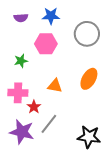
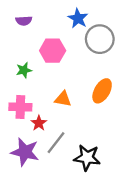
blue star: (51, 16) -> (78, 18), moved, turned 30
black star: (89, 137) -> (87, 158), moved

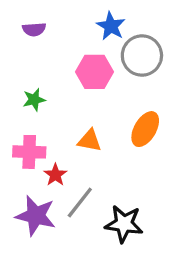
pink hexagon: (53, 51) -> (95, 72), moved

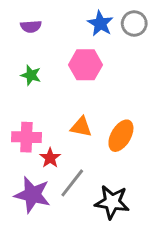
gray circle: (142, 56) -> (134, 24), moved, size x0.7
green star: (34, 100) -> (31, 75), moved, turned 30
orange ellipse: (145, 129) -> (121, 136), moved

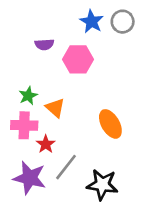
purple semicircle: (31, 26) -> (44, 44), moved
green star: (31, 75) -> (28, 96), moved, turned 30
orange triangle: (81, 127) -> (55, 108), moved, turned 30
orange ellipse: (121, 136) -> (110, 124), turned -60

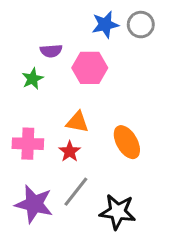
blue star: (92, 22) -> (105, 25), turned 30
green star: (28, 96) -> (32, 79), moved
orange triangle: (55, 108) -> (77, 122), moved, turned -30
red star: (46, 144) -> (70, 151), moved

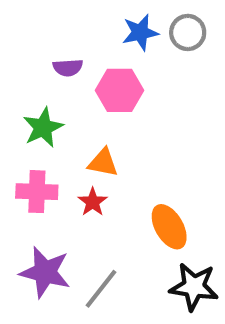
green star: (32, 79) -> (43, 128), moved, size x1.4
orange ellipse: (127, 142) -> (169, 227), moved
gray line: (76, 192) -> (101, 289), moved
black star: (118, 212) -> (194, 287), moved

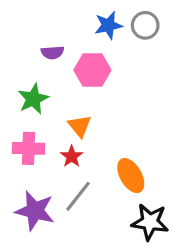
orange triangle: (103, 163) -> (80, 126), turned 40
gray line: (101, 289) -> (78, 196), moved

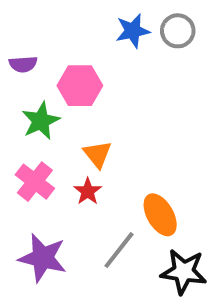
purple semicircle: (52, 52) -> (23, 64), moved
pink hexagon: (92, 70) -> (80, 86), moved
pink cross: (28, 148) -> (35, 182), turned 36
gray line: (78, 196) -> (119, 250), moved

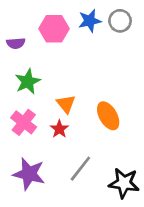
pink hexagon: (80, 86) -> (54, 29), moved
orange ellipse: (160, 215) -> (108, 116), moved

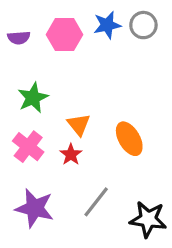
purple semicircle: (16, 43) -> (19, 38), moved

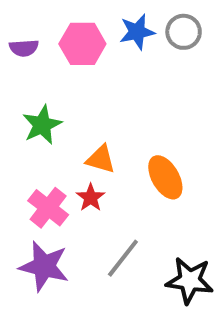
orange triangle: (79, 125) -> (101, 159), turned -35
pink cross: (28, 147) -> (48, 208), moved

